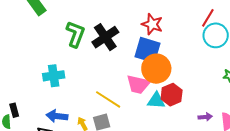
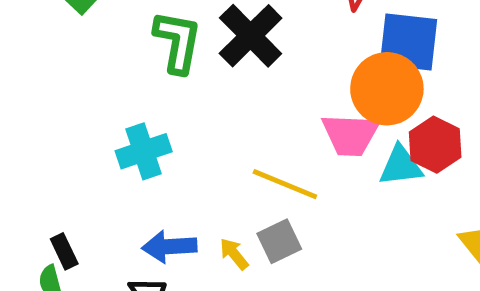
blue square: (148, 50) -> (409, 42), moved

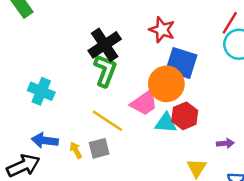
green L-shape: (178, 42) -> (105, 71), moved
pink trapezoid: (350, 135) -> (144, 103), turned -48
cyan cross: (144, 151) -> (41, 91), turned 30

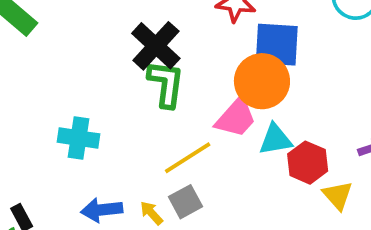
red hexagon: (185, 116) -> (308, 163), moved
yellow line: (107, 121) -> (188, 158), turned -52

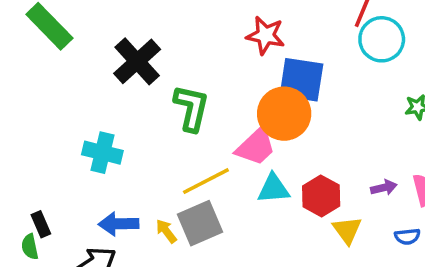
black cross: (156, 46) -> (137, 61), moved
cyan triangle: (275, 139) -> (273, 189), moved
gray square: (185, 202) -> (200, 223), size x1.4

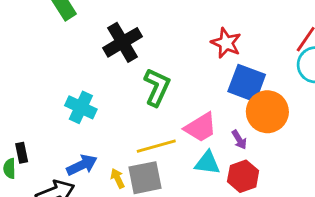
orange circle: (284, 114) -> (267, 112), moved
purple arrow: (384, 188) -> (239, 140), moved, turned 60
blue arrow: (119, 224) -> (82, 165), turned 144

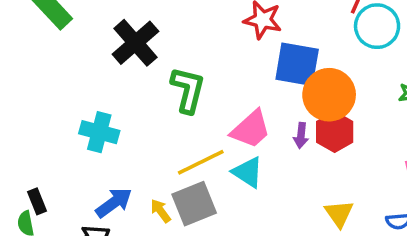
purple arrow: (239, 140) -> (301, 135), turned 48
cyan triangle: (207, 163) -> (248, 172), moved, turned 36
red hexagon: (243, 176) -> (335, 132), moved

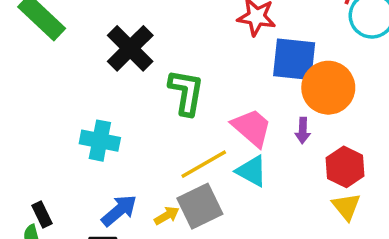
pink trapezoid: (251, 129) -> (252, 128), turned -93
red hexagon: (335, 132) -> (345, 167), moved
yellow arrow: (161, 211) -> (167, 216), turned 100

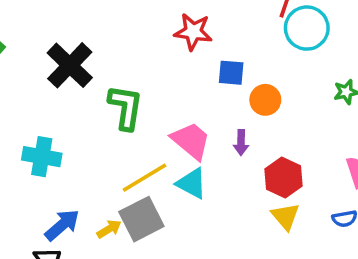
blue square: (294, 59) -> (231, 73), size x0.6
orange circle: (328, 88) -> (265, 100), size x0.6

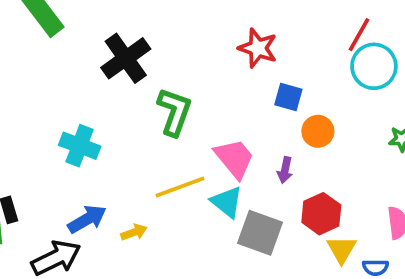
yellow triangle: (285, 216) -> (342, 249), moved
gray square: (141, 219) -> (260, 233), moved, turned 36

